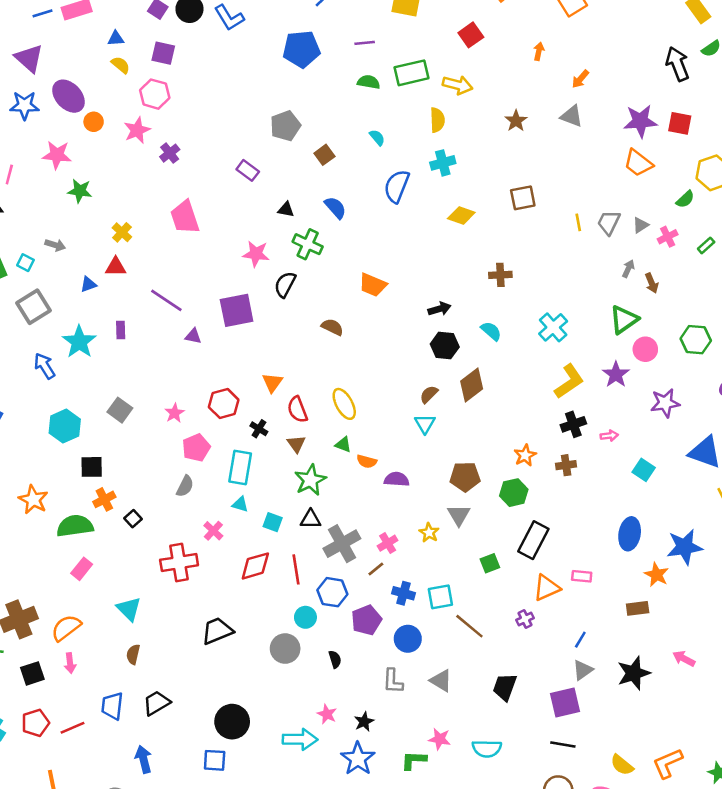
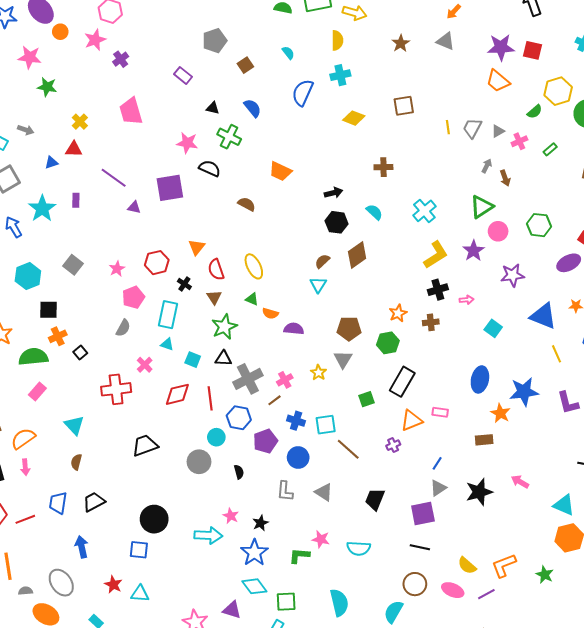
black semicircle: (285, 284) -> (210, 168), turned 85

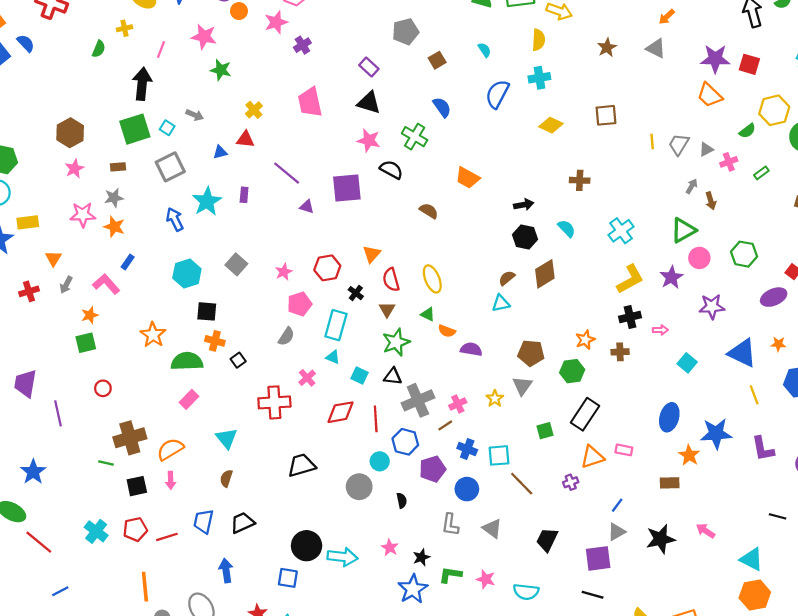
black triangle: (213, 108) -> (369, 103), moved, size x1.6
cyan triangle: (318, 285) -> (501, 303), turned 42
orange cross: (58, 336) -> (215, 341), turned 36
cyan arrow: (208, 535) -> (343, 557), moved
green L-shape: (299, 556) -> (450, 575), moved

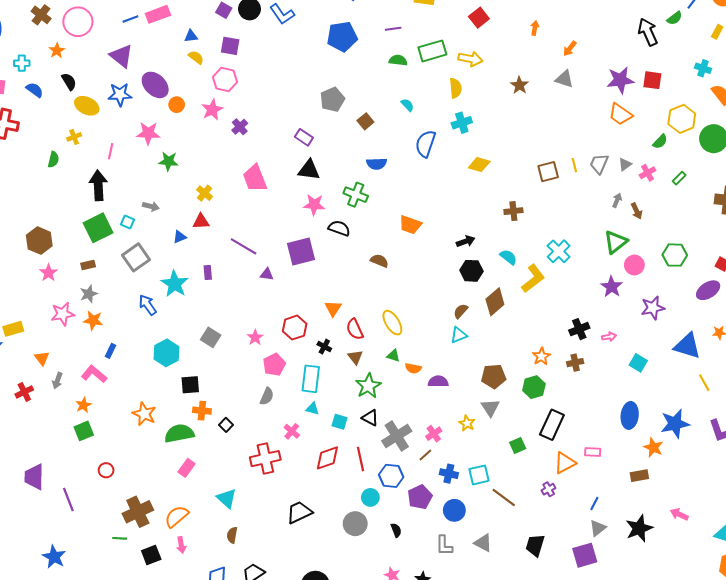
blue semicircle: (442, 107) -> (377, 164), turned 132
brown square: (606, 115) -> (548, 172), moved
yellow L-shape: (630, 279) -> (533, 279), moved
black triangle: (393, 377) -> (370, 418), turned 30

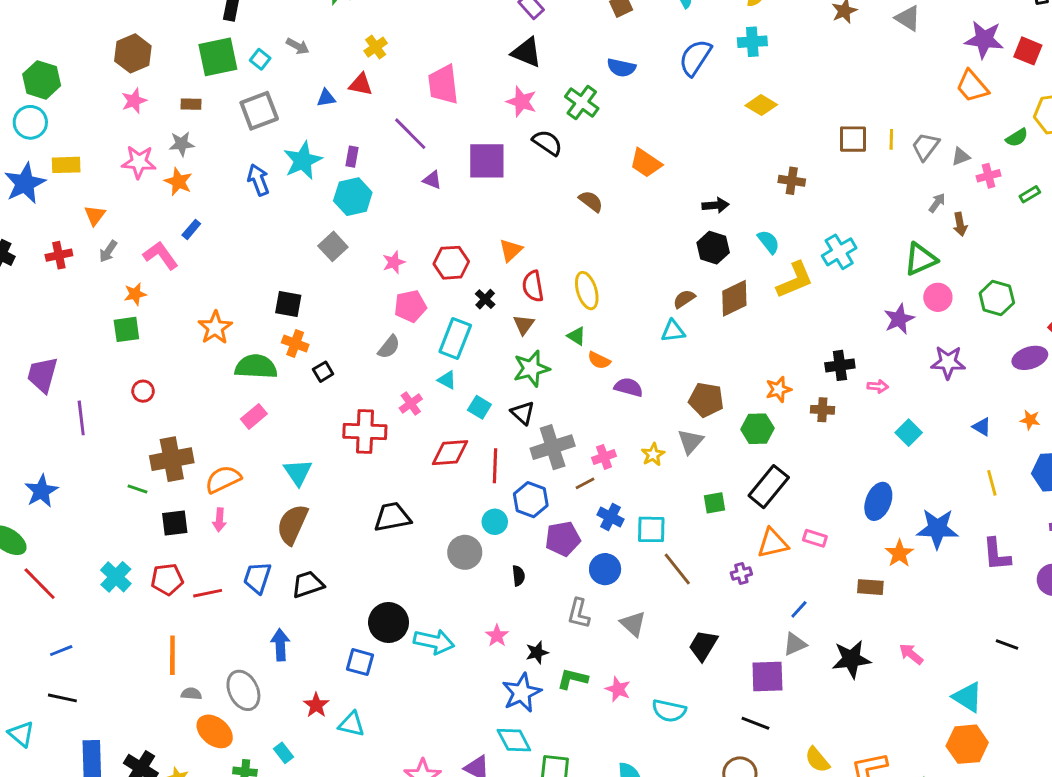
pink trapezoid: (255, 178) -> (443, 85), moved
blue triangle: (687, 346) -> (982, 427), size x0.5
cyan hexagon: (167, 353) -> (353, 197), moved
brown semicircle: (232, 535) -> (292, 524), size x1.8

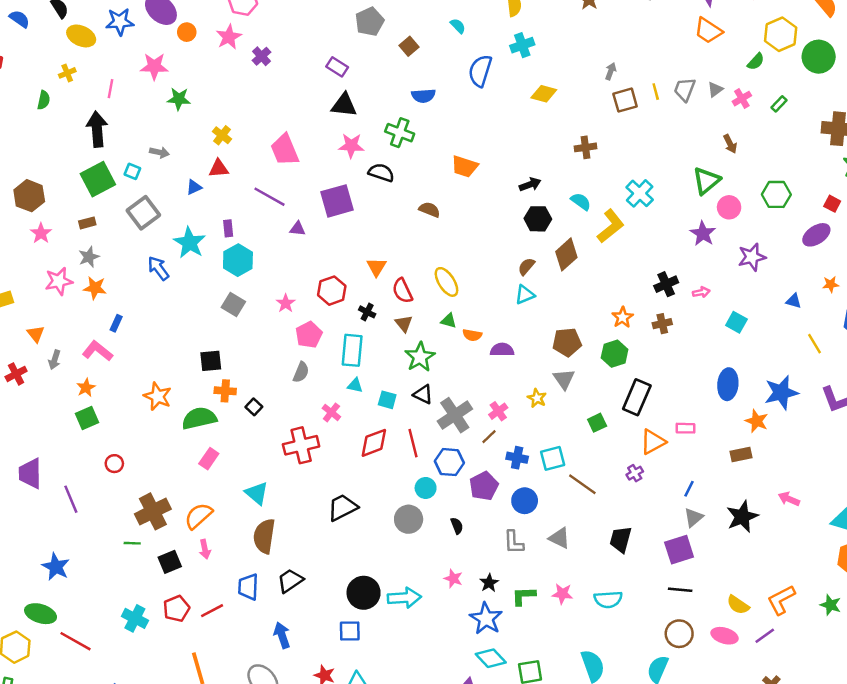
gray arrow: (937, 203) -> (611, 71), moved

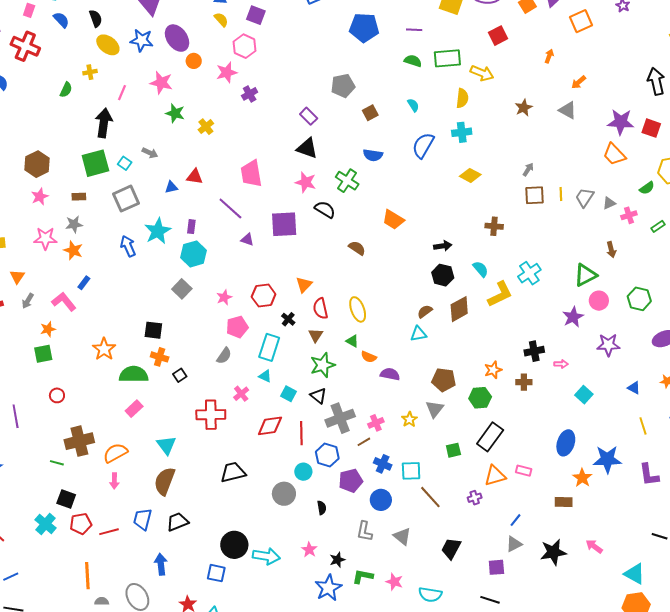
yellow cross: (222, 135) -> (206, 127), moved
purple square: (679, 550) -> (496, 567), size x0.7
black square: (170, 562) -> (66, 499), moved, turned 30

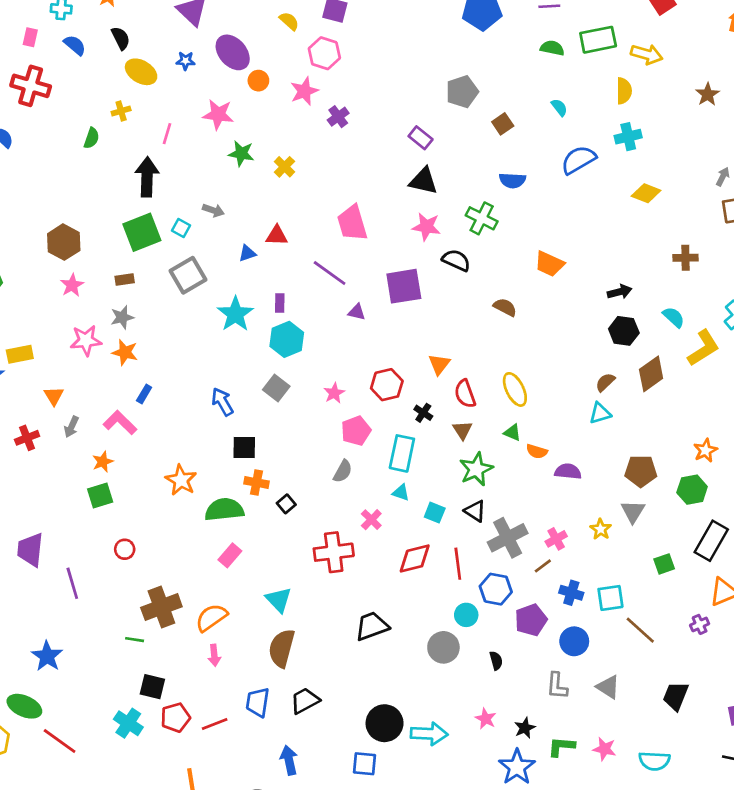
blue star: (142, 40) -> (186, 61), size x0.6
blue semicircle: (423, 145) -> (578, 160), turned 36
blue arrow: (128, 246) -> (222, 402), moved

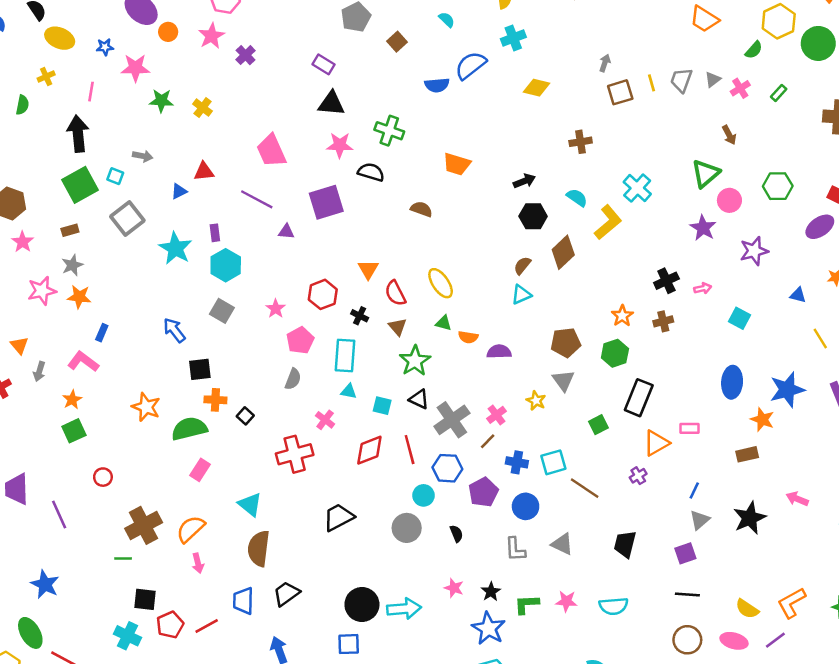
blue star: (186, 61) -> (105, 47), moved
blue semicircle: (512, 180) -> (437, 85), moved
green ellipse: (24, 706) -> (30, 633), turned 44

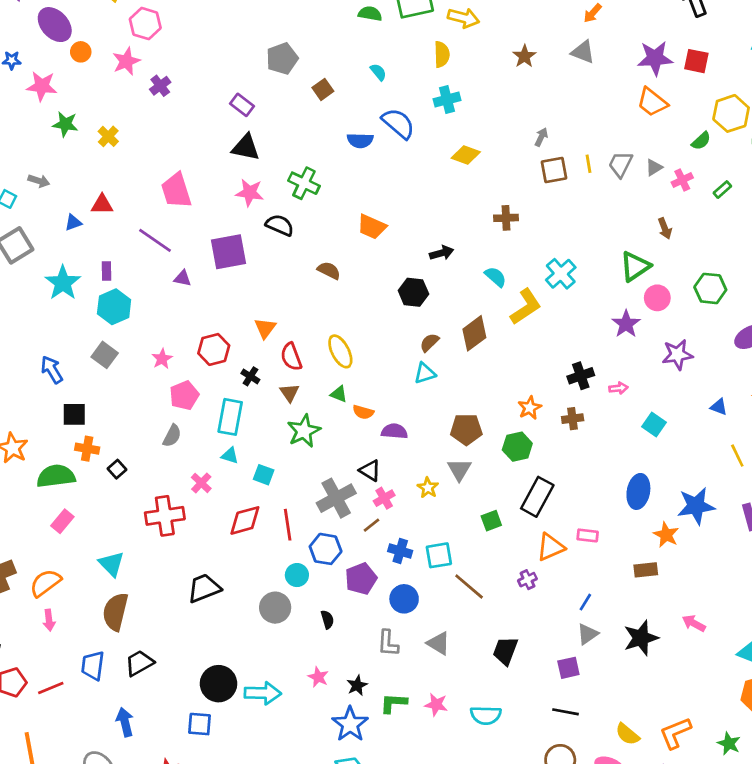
blue semicircle: (471, 65) -> (398, 123), turned 72
black hexagon: (533, 216) -> (413, 292), moved
black triangle: (419, 399) -> (370, 471), moved

